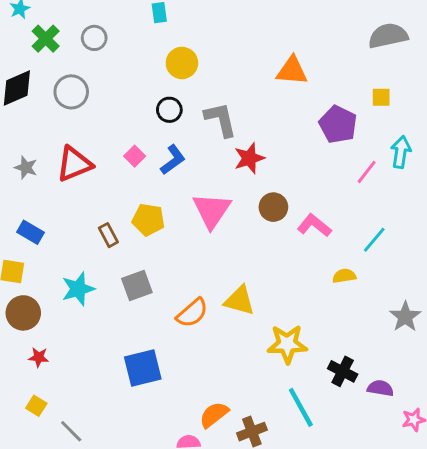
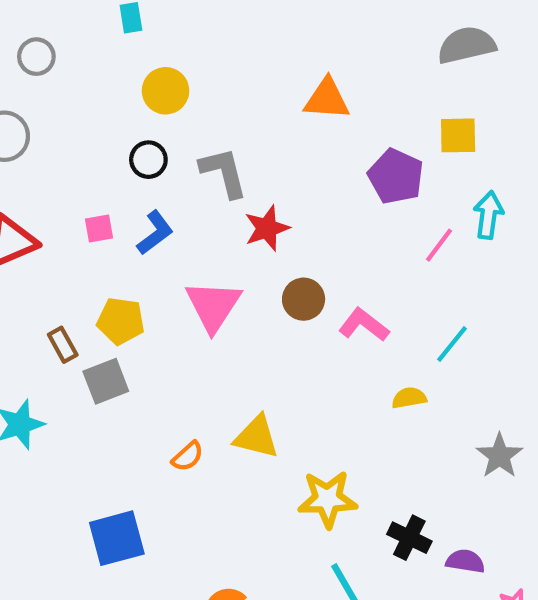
yellow square: (381, 97) -> (458, 135), size x1.4
pink square: (135, 156) -> (99, 229), turned 36
gray square: (137, 286) -> (106, 381), moved
orange semicircle: (192, 313) -> (188, 456), size x0.7

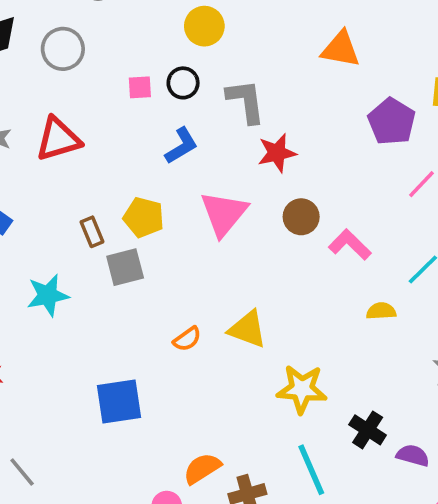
pink square: (99, 229) -> (140, 87), moved

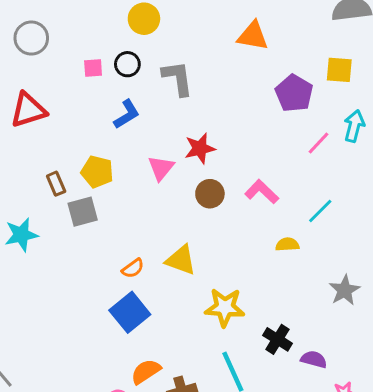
red star: (277, 153) -> (200, 148), moved
pink triangle: (224, 214) -> (161, 168), size x0.7
brown circle: (301, 217) -> (210, 194), moved
blue square: (119, 402) -> (130, 312), moved, turned -30

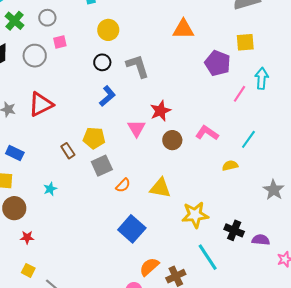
pink square: (93, 68) -> (60, 42), moved
gray square: (83, 212) -> (102, 166), moved
cyan star: (21, 235) -> (50, 189), size x0.6
orange semicircle: (133, 268) -> (123, 185), moved

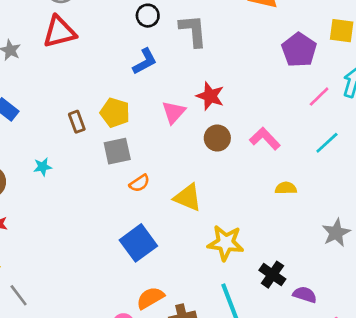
red triangle: (41, 104) -> (59, 32), moved
red star: (160, 111) -> (210, 96), turned 30
cyan line: (248, 139) -> (327, 143), moved

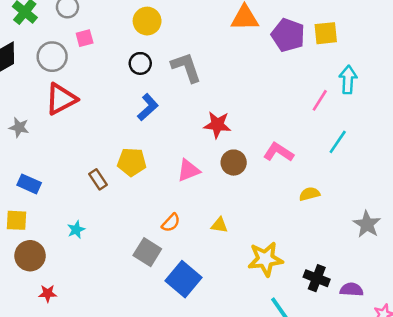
purple pentagon: (299, 50) -> (288, 35), moved
pink triangle: (174, 112) -> (189, 170), moved, turned 40
gray square: (117, 151) -> (147, 252), moved, turned -32
yellow triangle: (188, 197) -> (219, 225), size x0.6

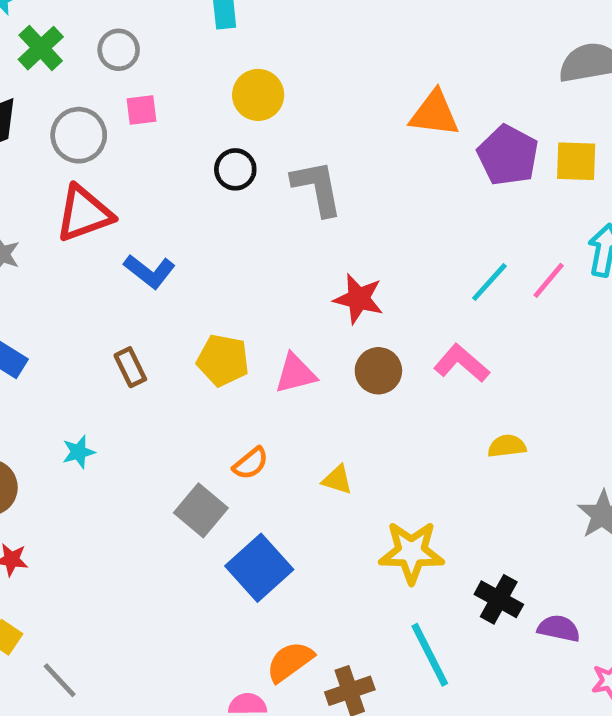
blue L-shape: (148, 107) -> (150, 271), moved, turned 72
cyan line: (338, 142) -> (489, 282), moved
yellow pentagon: (132, 162) -> (223, 360), moved

